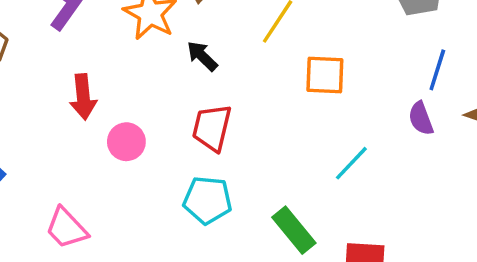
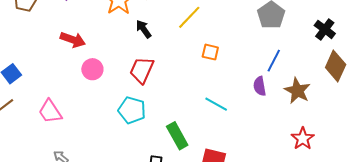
orange square: (325, 75) -> (210, 52), size x0.7
red arrow: (83, 97) -> (73, 40), turned -75
cyan line: (351, 163) -> (216, 104), turned 65

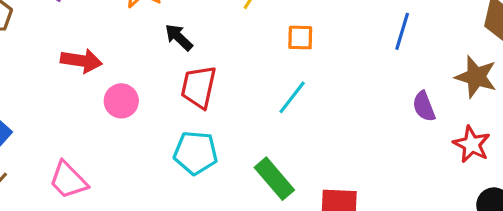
black arrow: (144, 29) -> (179, 37), moved
purple semicircle: (260, 86) -> (424, 106), moved
brown star: (297, 91) -> (476, 77), moved
cyan line: (216, 104) -> (292, 97), moved, turned -70

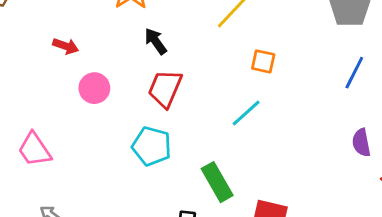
red arrow: (81, 61) -> (66, 46), size x0.7

